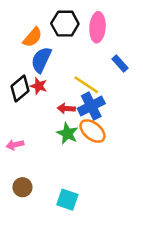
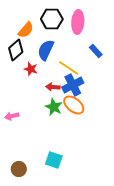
blue semicircle: (41, 60) -> (46, 50), moved
black diamond: (20, 89) -> (16, 50), moved
brown circle: (22, 187) -> (19, 169), moved

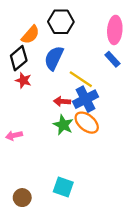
pink ellipse: (78, 22) -> (115, 30), moved
red star: (31, 69) -> (23, 80), moved

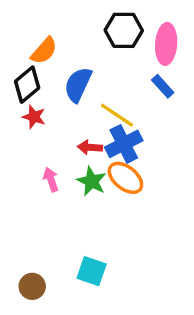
black hexagon: (61, 22) -> (124, 30), moved
pink arrow: (14, 135) -> (51, 180), moved, turned 84

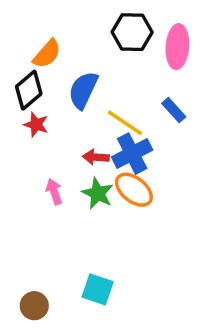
blue rectangle: (163, 86) -> (174, 110), moved

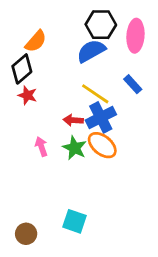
blue semicircle: (83, 90) -> (91, 51), moved, turned 36

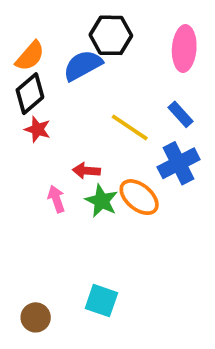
black hexagon: (101, 25) -> (111, 35), moved
orange semicircle: (36, 41) -> (30, 56), moved
blue semicircle: (91, 51) -> (83, 65), moved
blue cross: (101, 117) -> (179, 163), moved
red arrow: (73, 120) -> (86, 171), moved

